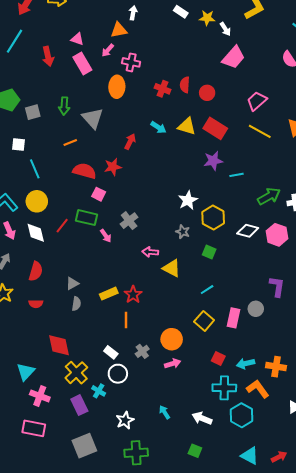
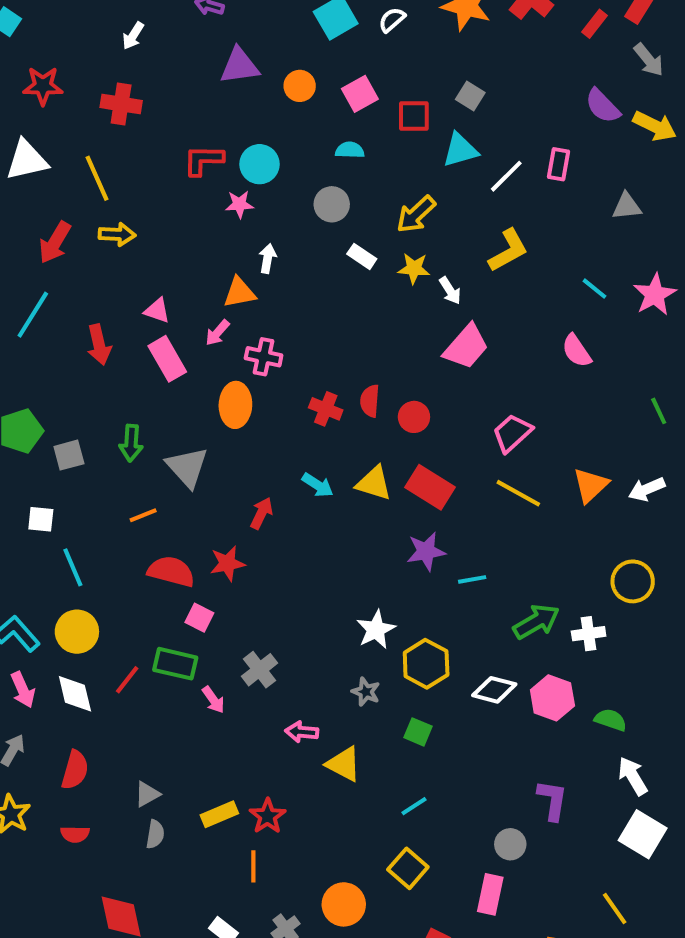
pink rectangle: (233, 318) -> (490, 894), moved

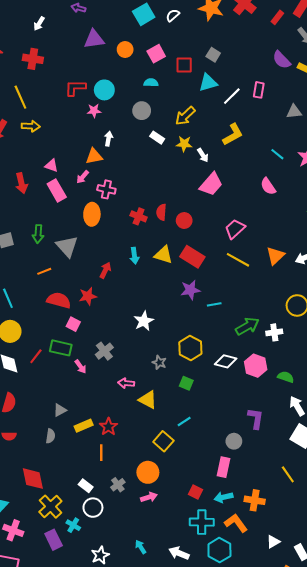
cyan arrow: (318, 485) -> (134, 256), turned 49
white star: (376, 630) -> (144, 321), moved
gray triangle: (147, 794) -> (60, 410), moved
yellow square: (408, 868) -> (163, 441), moved

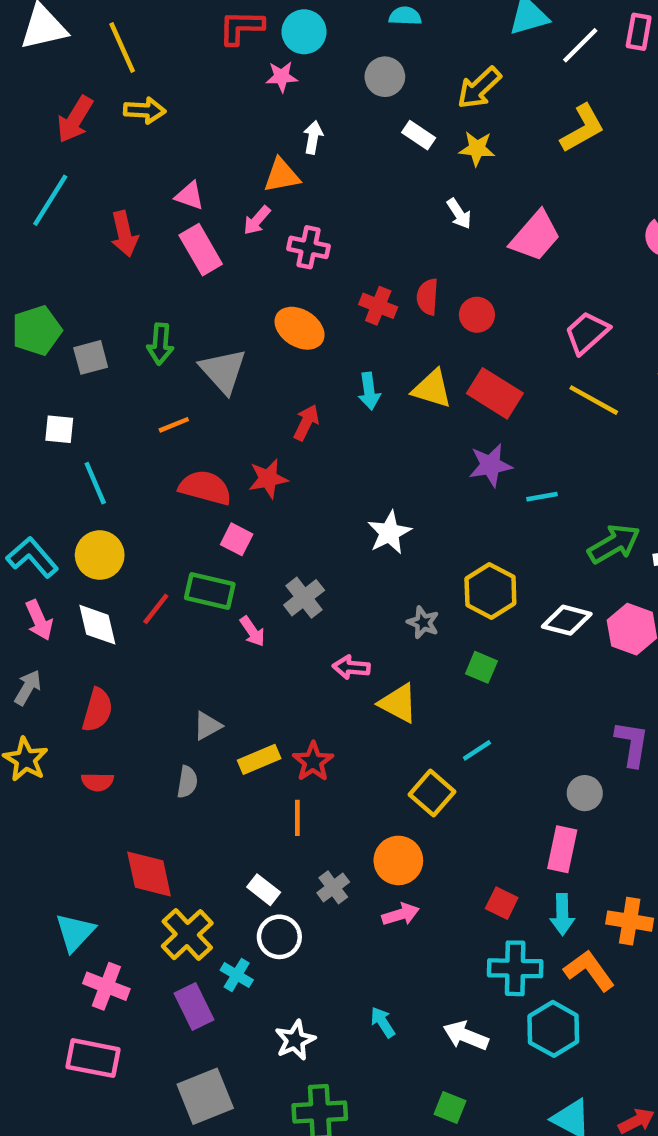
white arrow: (203, 155) -> (459, 214), moved
orange ellipse: (92, 214) -> (300, 328), moved, turned -60
cyan arrow: (224, 497) -> (562, 914), turned -78

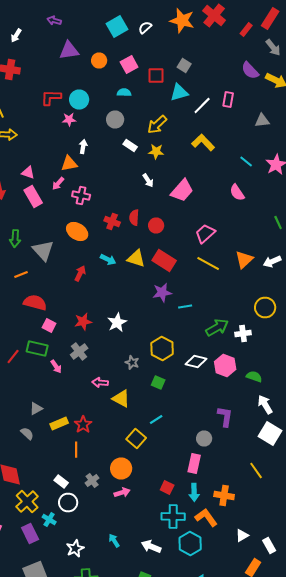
yellow L-shape: (583, 128) -> (203, 142), turned -105
cyan arrow: (369, 391) -> (108, 260), turned -56
red star: (268, 479) -> (83, 322), moved
gray semicircle: (187, 782) -> (27, 434), turned -56

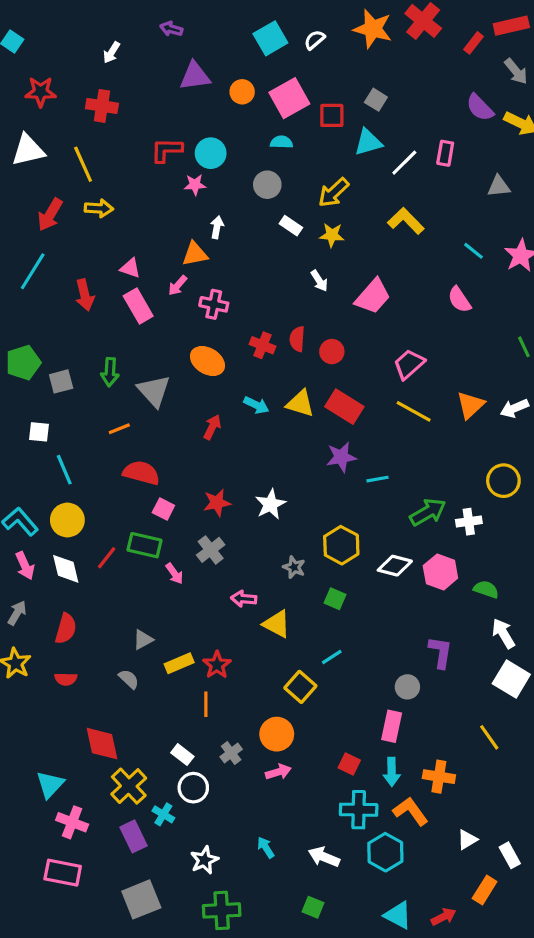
red rectangle: (270, 18) -> (511, 26), turned 45
pink square: (129, 64) -> (289, 98), size x1.4

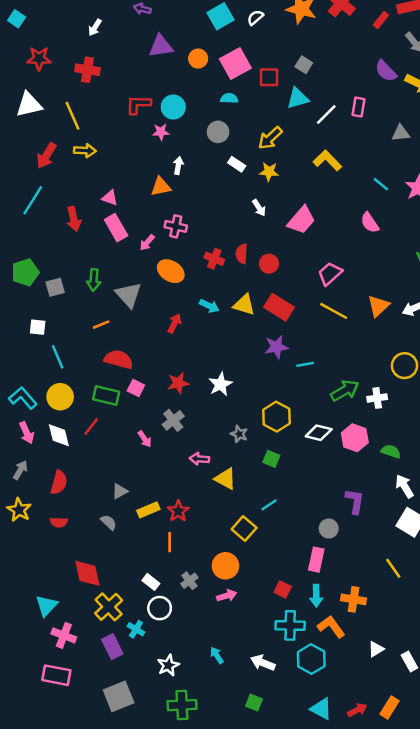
pink arrow: (178, 285) -> (147, 243), moved
green rectangle: (145, 545) -> (106, 395), moved
orange rectangle: (485, 890) -> (390, 708), moved

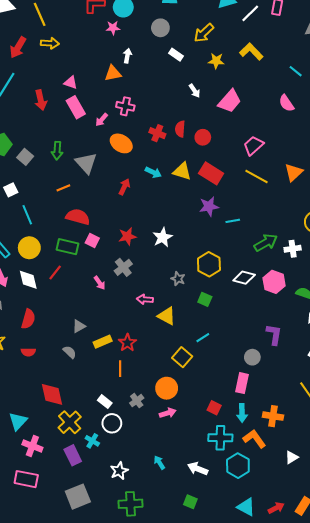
yellow star: (269, 172) -> (216, 61), moved
gray square: (55, 287) -> (25, 157), turned -35
white square: (38, 327) -> (11, 190), turned -32

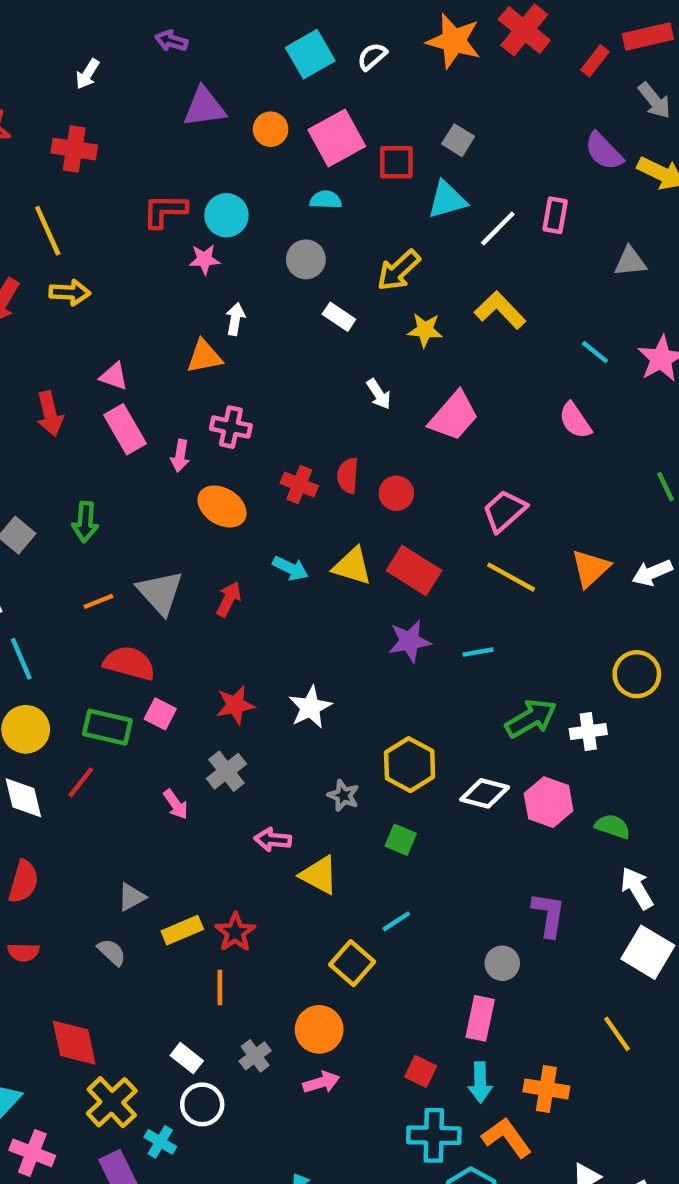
pink arrow: (102, 120) -> (180, 456), turned -32
gray triangle: (86, 163) -> (160, 593), moved
cyan line: (233, 221) -> (478, 652), moved

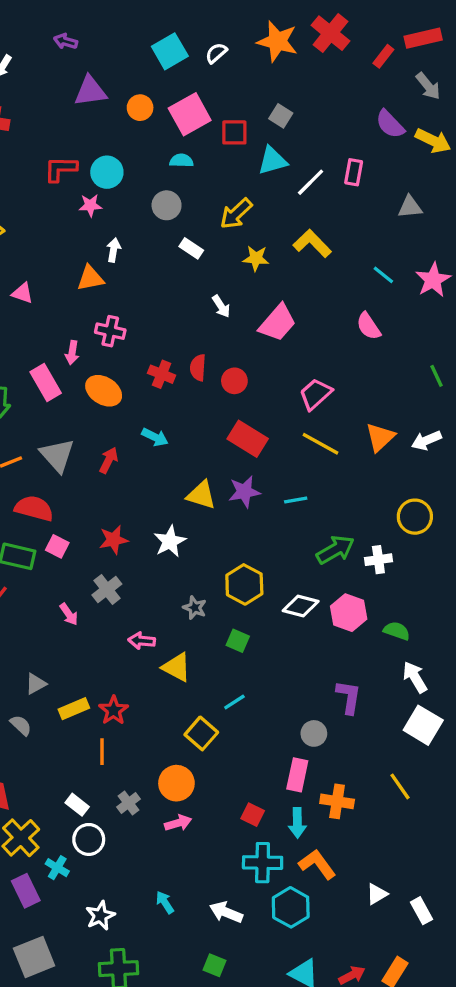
pink rectangle: (125, 429) -> (46, 382), moved
yellow triangle: (352, 566) -> (201, 495), moved
orange cross: (546, 1089) -> (337, 801), moved

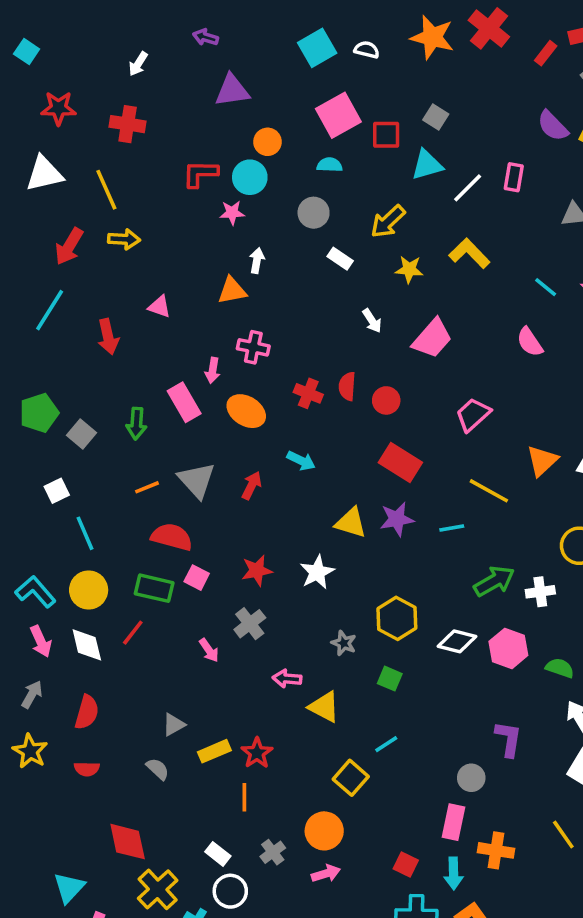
white semicircle: (216, 53) -> (367, 50), turned 55
orange circle: (140, 108) -> (267, 142), moved
yellow line: (321, 444) -> (489, 491), moved

